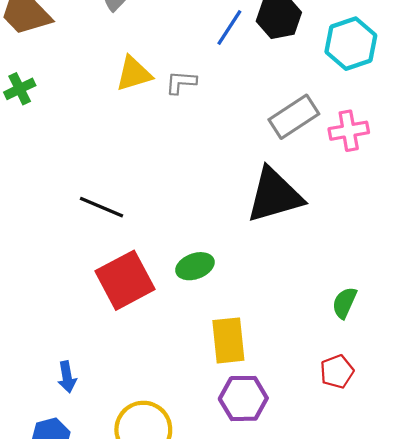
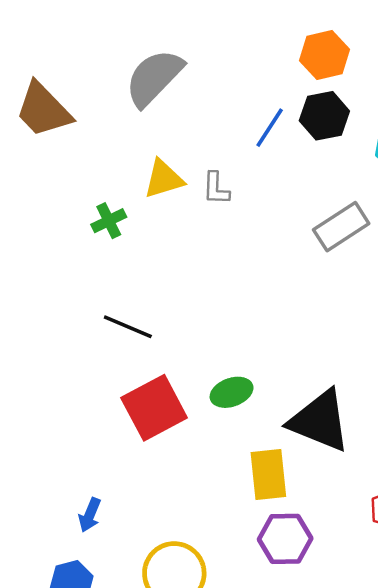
gray L-shape: (181, 82) -> (216, 188), turned -92
green cross: (20, 89) -> (109, 221), moved
black triangle: (275, 195) -> (320, 421), moved, turned 38
blue arrow: (67, 377) -> (90, 515), turned 32

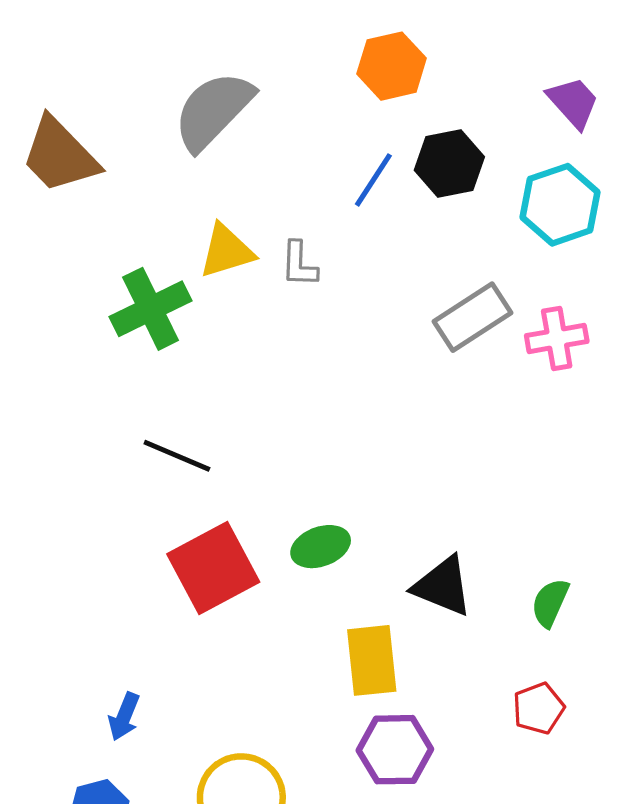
orange hexagon: (324, 55) -> (392, 66), moved
green cross: (109, 221) -> (150, 309), size x1.6
black triangle: (320, 421) -> (443, 586), size x0.7

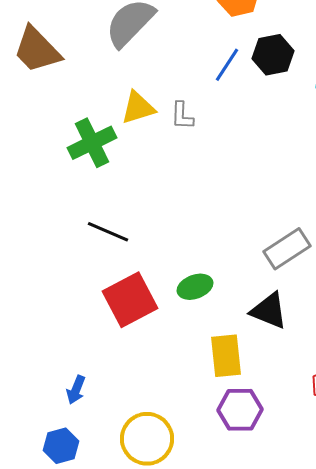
gray rectangle: (472, 317) -> (287, 249), moved

